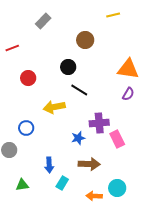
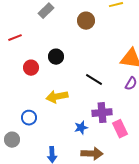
brown circle: (85, 40) -> (86, 21), moved
black circle: (68, 67) -> (56, 57), moved
black line: (79, 90) -> (94, 80), moved

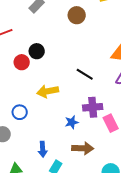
black circle: (56, 57) -> (37, 51), moved

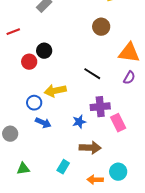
brown circle: (77, 15) -> (101, 27), moved
blue circle: (20, 112) -> (34, 103), moved
blue arrow: (43, 149) -> (43, 123), moved, turned -63

